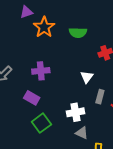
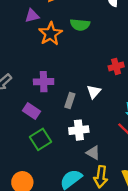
green semicircle: (78, 33) -> (80, 25), moved
gray rectangle: (100, 97) -> (70, 101), moved
gray triangle: (82, 133) -> (93, 153), moved

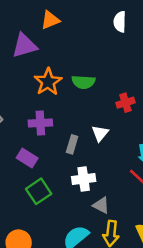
purple triangle: (32, 16) -> (24, 45), size x1.5
green semicircle: (80, 25) -> (83, 82), moved
orange star: (50, 34) -> (48, 82), moved

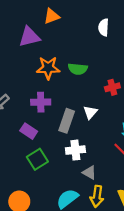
white semicircle: (120, 22) -> (104, 27), moved
orange star: (48, 82) -> (48, 68), turned 30
gray rectangle: (72, 144) -> (67, 121), size x1.5

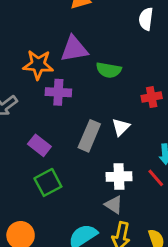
purple triangle: (29, 37) -> (74, 49), moved
orange star: (48, 68) -> (38, 65), moved
purple cross: (41, 102) -> (58, 92), moved
white cross: (75, 150) -> (119, 177), moved

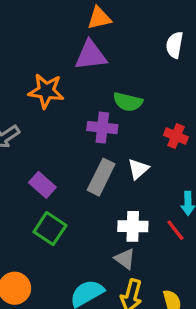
purple triangle: (74, 49) -> (91, 55), moved
purple cross: (58, 92) -> (102, 128), moved
red cross: (152, 97) -> (176, 136), turned 30
green square: (48, 182) -> (50, 229), turned -32

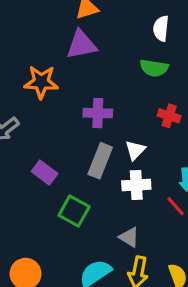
green semicircle: (128, 102) -> (154, 68), moved
white cross: (133, 226) -> (136, 185), moved
green square: (50, 229) -> (74, 211), moved

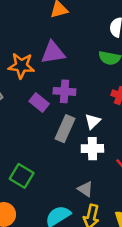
purple triangle: (81, 45) -> (53, 52), moved
purple rectangle: (45, 172) -> (39, 102), moved
green square: (74, 211) -> (22, 176), moved

